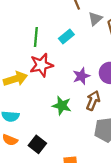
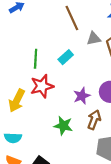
gray triangle: (95, 19) -> (94, 39), turned 32
yellow arrow: (15, 79) -> (17, 101), turned 135

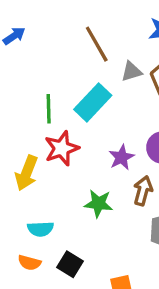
cyan rectangle: (66, 57) -> (93, 102), size x1.6
cyan semicircle: (13, 138) -> (40, 229), moved

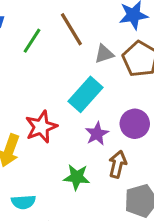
cyan rectangle: (93, 102) -> (85, 94), moved
green line: (49, 109) -> (32, 41), moved, turned 36

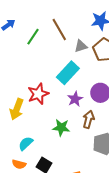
cyan semicircle: (23, 202) -> (26, 143), turned 140

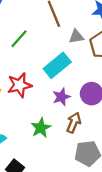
green line: (33, 37) -> (19, 39), moved
green star: (61, 128) -> (41, 128), turned 30

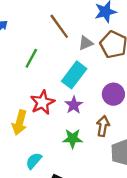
purple star: (61, 97) -> (74, 105), moved
green star: (41, 128) -> (73, 139), turned -30

